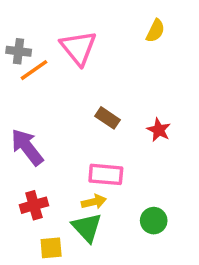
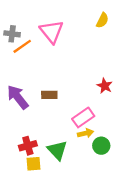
brown rectangle: (107, 118) -> (49, 95), moved, turned -35
pink rectangle: (106, 174) -> (83, 117), moved, turned -40
yellow arrow: (94, 202) -> (85, 133), moved
red cross: (34, 205) -> (28, 146), moved

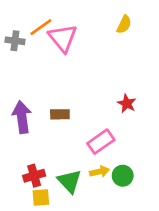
orange line: (22, 46) -> (41, 27), moved
purple arrow: (18, 97) -> (22, 117), turned 30
yellow arrow: (85, 133) -> (99, 172), moved

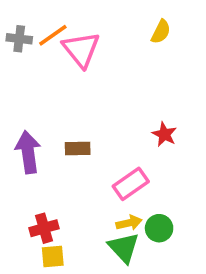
gray cross: (15, 41) -> (19, 39), moved
green triangle: (70, 181) -> (124, 248), moved

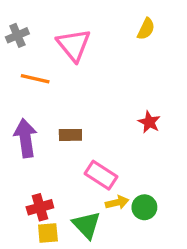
orange line: (53, 35) -> (35, 79), moved, turned 48
gray cross: (19, 39) -> (17, 35), turned -30
pink rectangle: (131, 184) -> (101, 175), moved, turned 68
green triangle: (124, 248) -> (87, 225), moved

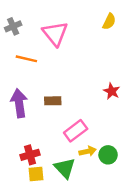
pink rectangle: (101, 175) -> (76, 131), turned -70

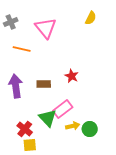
red star: (112, 91) -> (72, 76), moved
red cross: (30, 155) -> (25, 129), turned -35
green triangle: (65, 168) -> (48, 118), moved

